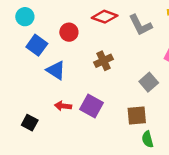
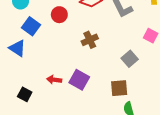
blue triangle: (56, 70) -> (17, 48), moved

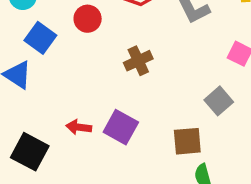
gray square: (130, 59) -> (219, 101), moved
black square: (25, 94) -> (30, 152), size x1.5

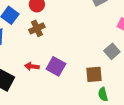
brown cross: (138, 61) -> (37, 28), moved

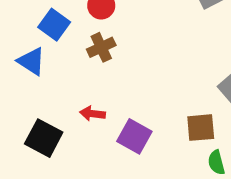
purple square: (56, 66) -> (134, 136), moved

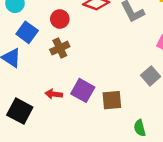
brown square: (201, 128) -> (112, 100), moved
purple square: (134, 136) -> (83, 90), moved

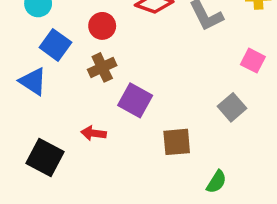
purple square: (83, 90) -> (135, 100), moved
green semicircle: (140, 128) -> (216, 182), turned -133

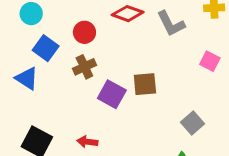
gray square: (232, 107) -> (193, 123), moved
red arrow: (94, 133) -> (87, 142), moved
brown square: (177, 142) -> (145, 84), moved

